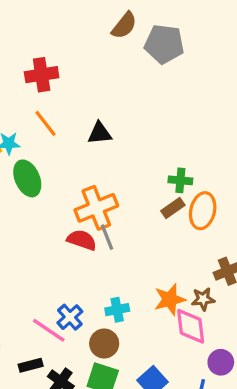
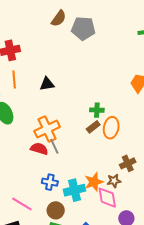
orange line: (46, 123) -> (14, 80), turned 36
cyan cross: (117, 310) -> (75, 190), moved, size x1.5
blue cross: (70, 317) -> (50, 182), moved, turned -35

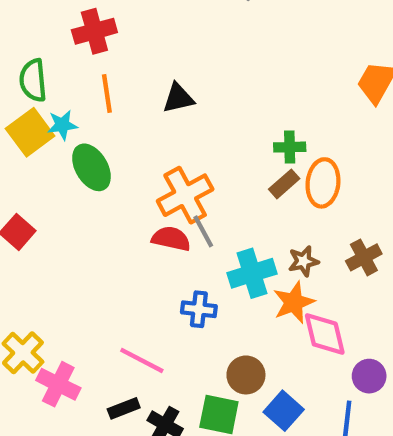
brown star: (114, 181) -> (303, 261), moved
cyan cross: (75, 190) -> (252, 273), moved
brown circle: (56, 210) -> (246, 375), moved

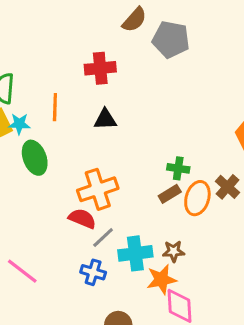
red cross: (94, 31) -> (100, 68), moved
gray line: (203, 231) -> (103, 238), moved, turned 65
brown cross: (364, 257) -> (228, 187), moved, turned -30
pink line: (142, 360) -> (22, 271), moved

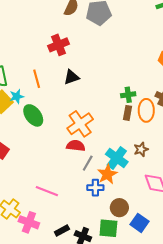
brown rectangle: (170, 194) -> (127, 113), turned -32
gray line: (103, 238) -> (88, 163), moved
cyan cross: (135, 253) -> (117, 158), turned -30
blue cross: (93, 272) -> (95, 188), moved
orange star: (161, 279) -> (107, 174), moved

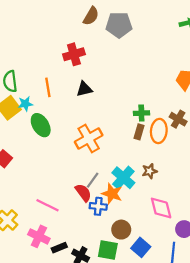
red semicircle: (76, 146) -> (83, 193), moved, turned 42
orange star: (107, 174) -> (112, 194), turned -30
pink cross: (29, 222) -> (39, 236), moved

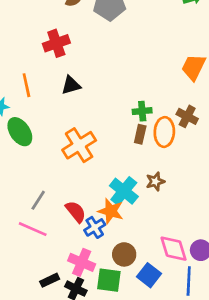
gray line: (93, 180) -> (38, 200), moved
blue cross: (98, 206) -> (95, 227), turned -35
pink diamond: (161, 208) -> (174, 249), moved
pink cross: (39, 236) -> (82, 262), moved

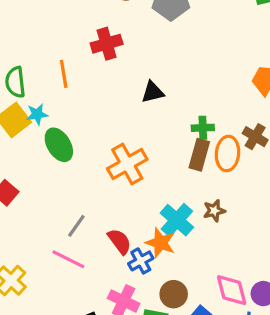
orange line: (26, 85) -> (64, 74), moved
black triangle: (71, 85) -> (153, 92), moved
brown rectangle: (140, 134) -> (199, 155), size x1.4

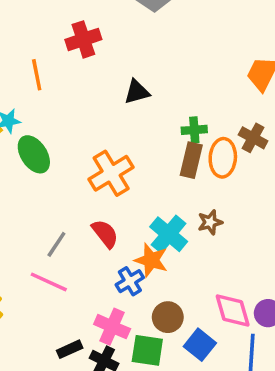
red semicircle: (120, 241) -> (105, 234), moved

